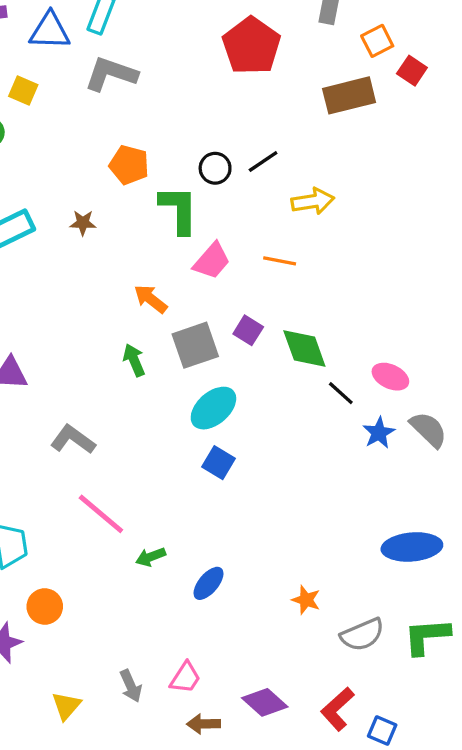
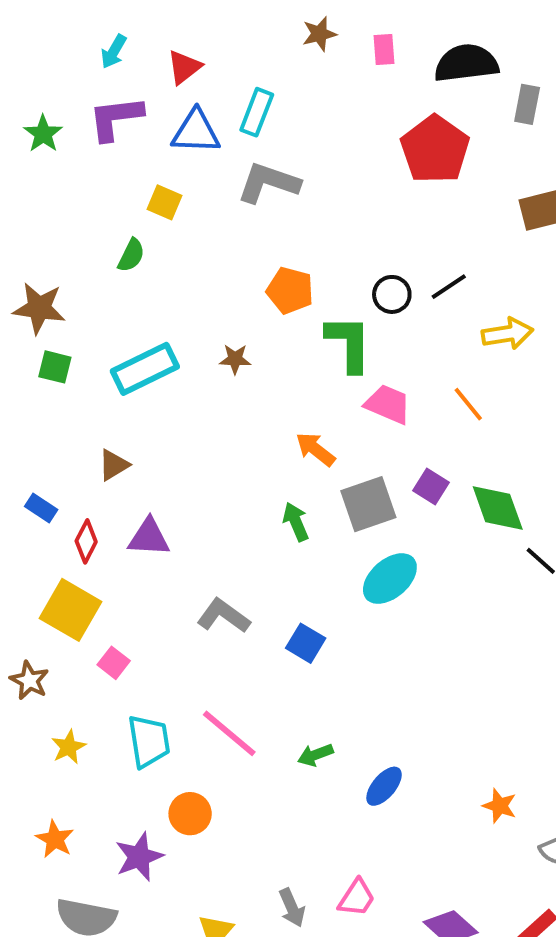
pink trapezoid: (212, 261) -> (388, 404), turned -108
orange line: (280, 261) -> (468, 404), turned 40
blue square: (218, 463) -> (306, 643), moved
pink line: (101, 514) -> (229, 733), moved

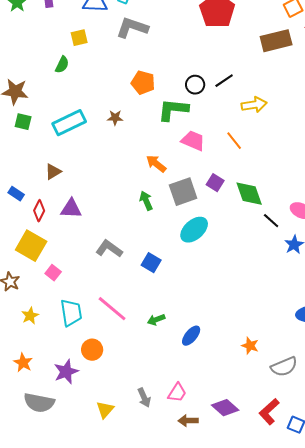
yellow square: (165, 202) -> (79, 38), turned -36
green L-shape: (349, 343) -> (173, 110), turned -84

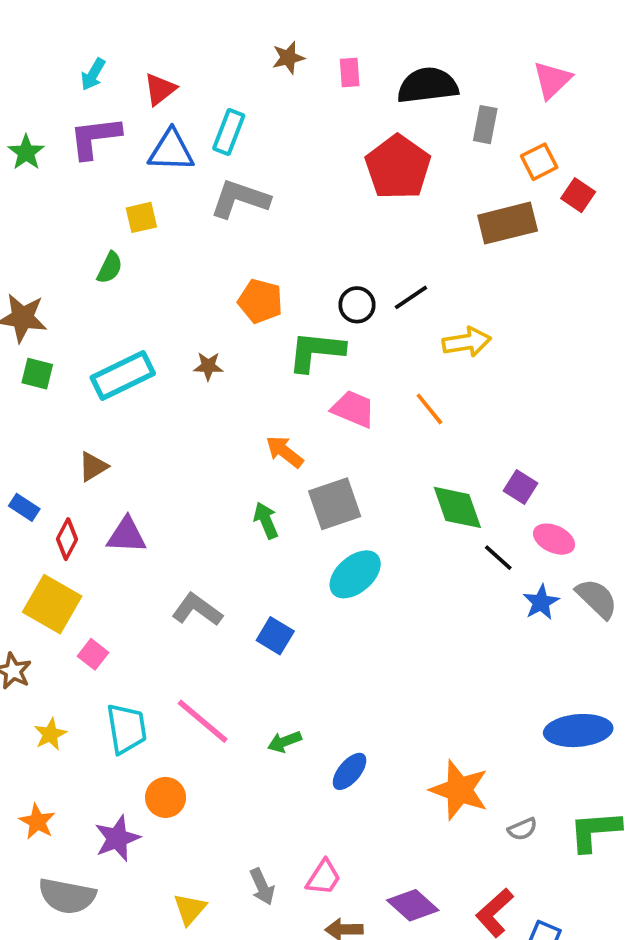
purple square: (215, 183) -> (521, 487), moved
orange star: (250, 346) -> (459, 790), size x1.8
gray semicircle: (284, 367) -> (522, 829), size x0.6

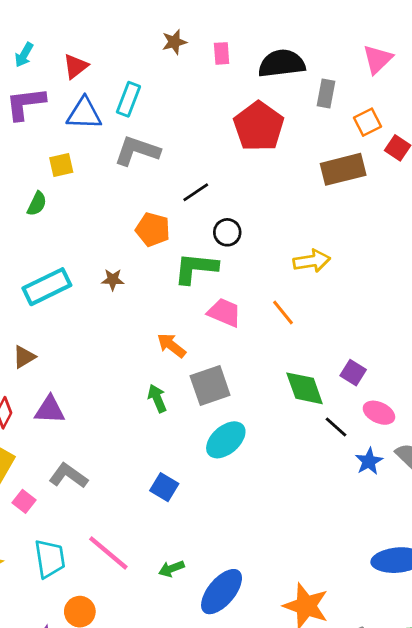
black line: (411, 297) -> (196, 192), moved
gray L-shape: (197, 610) -> (68, 476), moved
blue ellipse: (350, 771) -> (222, 592), size x1.6

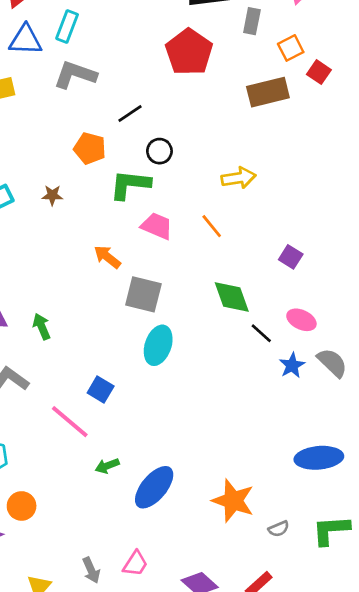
purple square: (353, 373) -> (291, 257), moved
gray square: (210, 385) -> (143, 294), turned 33
green arrow: (157, 398) -> (42, 327), moved
cyan ellipse: (226, 440) -> (158, 345), turned -30
pink line: (108, 553) -> (70, 422), moved

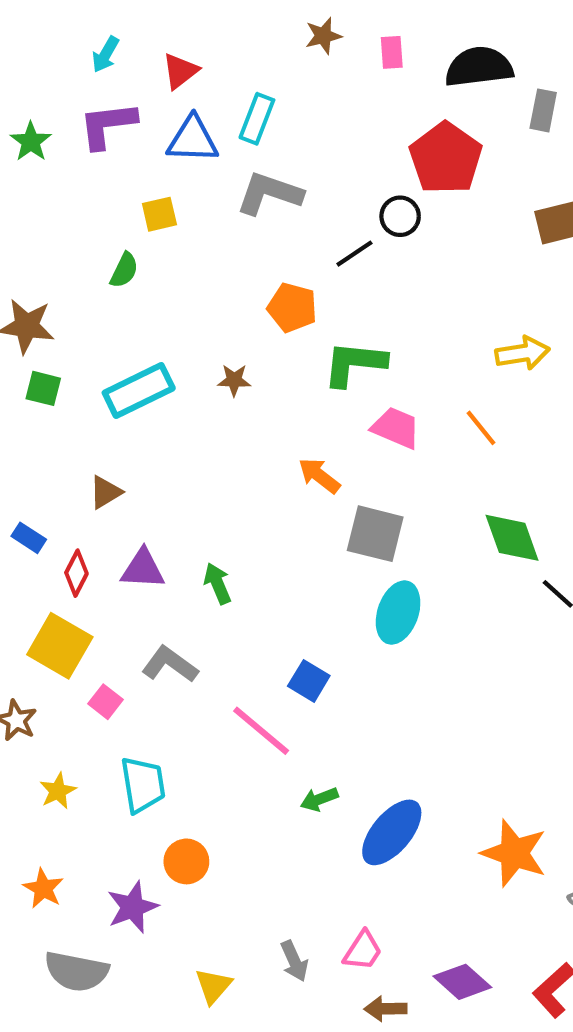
black circle: (159, 151) -> (400, 216), moved

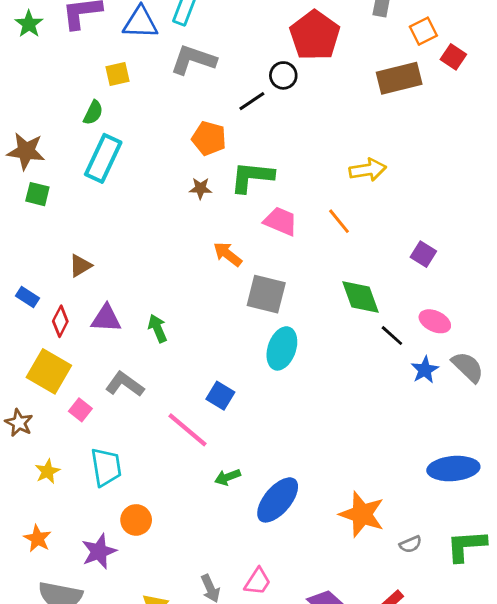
brown star: (234, 380) -> (200, 188), moved
cyan rectangle: (139, 391) -> (103, 158), moved, turned -39

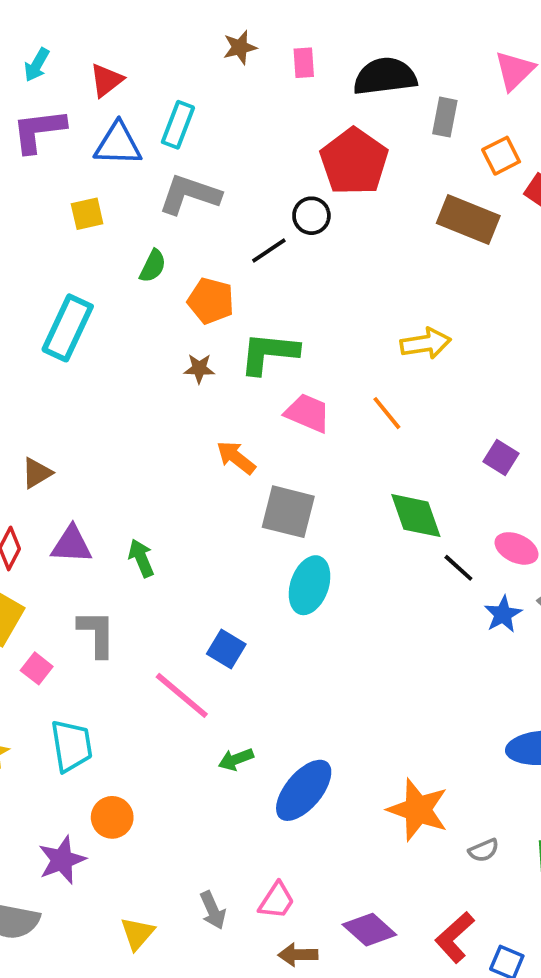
brown rectangle: (399, 78) -> (468, 220), turned 36
green semicircle: (93, 113) -> (153, 266), moved
gray L-shape: (125, 384) -> (97, 634), turned 54

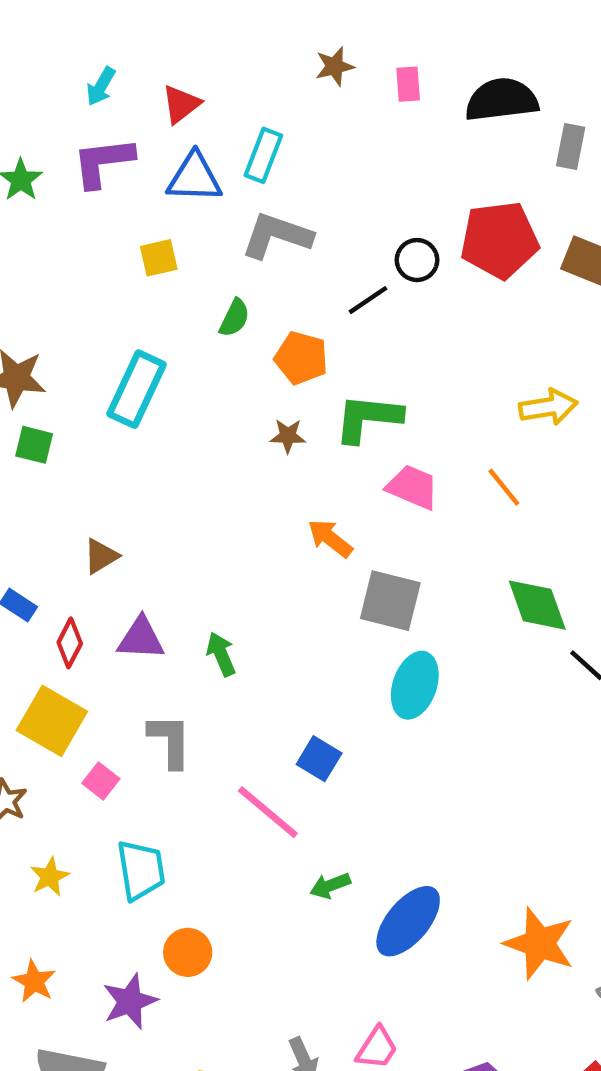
red pentagon: (354, 162) -> (499, 240), moved, turned 30

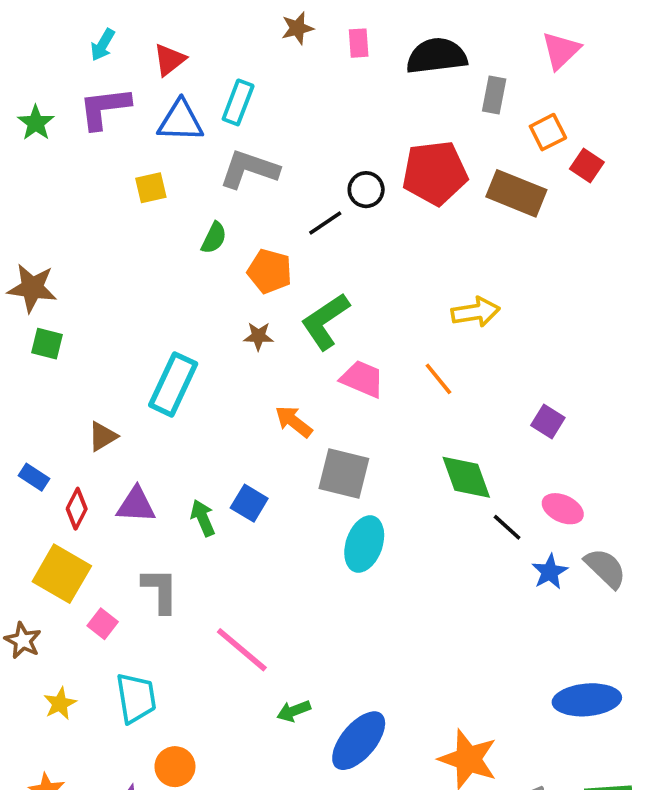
cyan rectangle: (136, 389) -> (173, 384), moved
green L-shape: (368, 418) -> (325, 321), turned -40
blue square: (319, 759) -> (249, 503), moved

